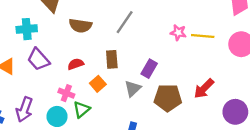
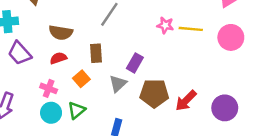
brown semicircle: (80, 26) -> (61, 33), moved
red arrow: (204, 89) -> (186, 101), moved
green triangle: (81, 109) -> (77, 110), moved
cyan circle: (57, 116) -> (51, 113), moved

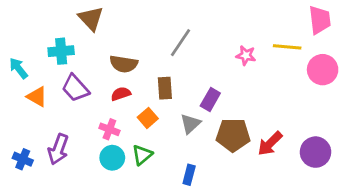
yellow line: (191, 29) -> (287, 47), moved

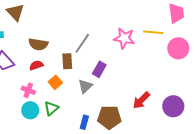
gray line: (180, 43) -> (82, 43), moved
pink star: (246, 55) -> (124, 38), size x1.5
brown pentagon: (233, 135) -> (109, 117), moved

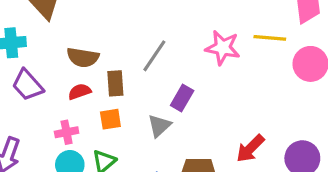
brown rectangle: (67, 61) -> (115, 83), moved
orange square: (55, 82) -> (110, 119), turned 32
pink cross: (28, 90) -> (67, 132), turned -32

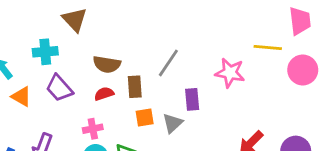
pink star: (223, 48) -> (230, 73), moved
purple rectangle: (182, 98) -> (192, 99), turned -35
orange square: (110, 119) -> (145, 118), moved

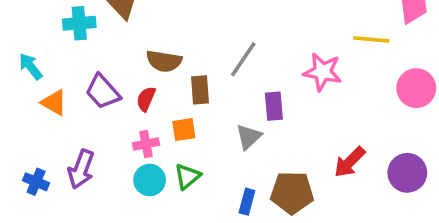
cyan cross: (45, 52) -> (79, 23), moved
pink circle: (303, 70) -> (416, 88), moved
red semicircle: (104, 94) -> (146, 99), moved, turned -48
orange square: (145, 118) -> (184, 130), moved

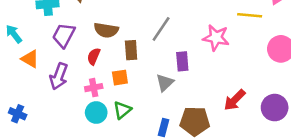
purple trapezoid: (103, 92) -> (64, 35), moved, turned 70
purple arrow: (81, 169) -> (59, 76), moved

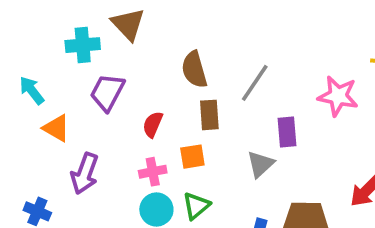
brown semicircle: (106, 30) -> (194, 70), moved, turned 65
purple arrow: (59, 76) -> (85, 174), moved

